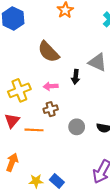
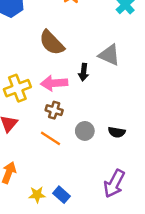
pink arrow: (51, 86) -> (54, 83), size x1.5
brown cross: (51, 109) -> (54, 110), turned 32
orange line: (34, 130) -> (50, 138), moved, turned 30

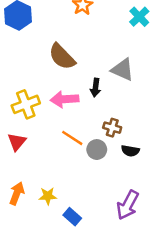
brown cross: (54, 110) -> (112, 128), moved
orange line: (50, 138) -> (72, 138), moved
yellow star: (37, 195) -> (48, 196), moved

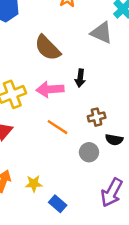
gray triangle: (123, 70) -> (102, 33), moved
brown cross: (112, 128) -> (97, 117), turned -30
gray circle: (97, 150) -> (89, 152), moved

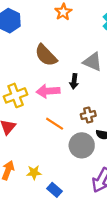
gray triangle: (102, 33) -> (93, 62), moved
gray circle: (89, 152) -> (82, 145), size x1.5

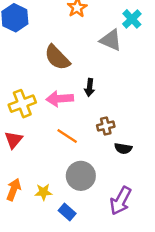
gray triangle: (93, 62) -> (111, 40), moved
gray circle: (82, 145) -> (81, 176), moved

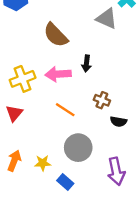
brown cross: (106, 126) -> (102, 100), turned 35
purple arrow: (121, 201) -> (116, 171), turned -40

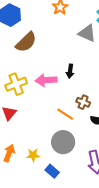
brown semicircle: (56, 35) -> (26, 42), moved, turned -90
orange line: (65, 110) -> (65, 114), moved

